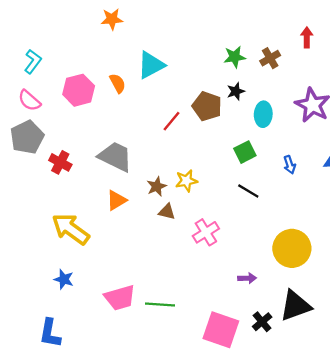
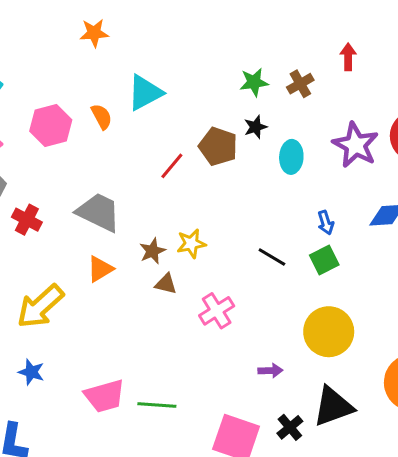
green square: (245, 152) -> (324, 260), moved
yellow arrow: (71, 229) -> (40, 306), turned -78

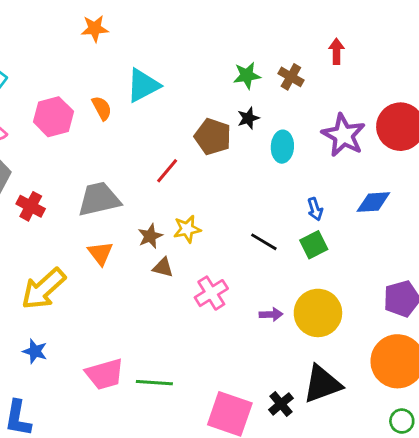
brown cross: (300, 84) -> (291, 77), turned -30
red line: (172, 166) -> (167, 171), moved
gray trapezoid: (99, 212) -> (99, 199), turned -39
orange triangle: (100, 269) -> (100, 253), turned -36
purple arrow: (270, 371) -> (271, 314), moved

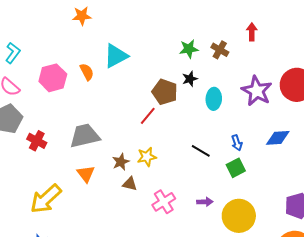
red line: (167, 171) -> (148, 116), moved
black line: (264, 242) -> (201, 151), moved
purple arrow: (271, 314) -> (205, 202), moved

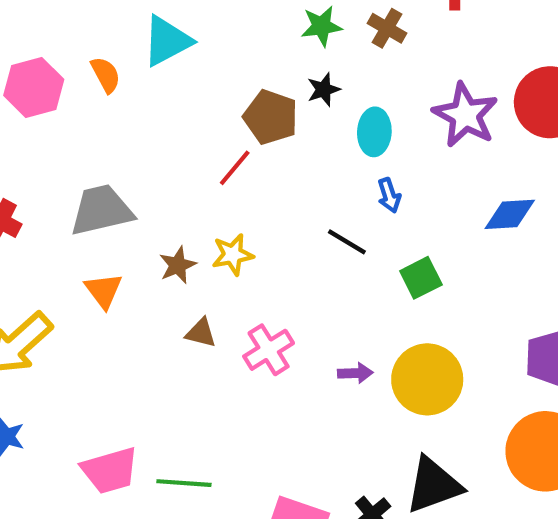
blue arrow: (237, 143) -> (389, 195), moved
brown triangle: (130, 184) -> (201, 333), moved
purple arrow: (205, 202) -> (355, 373), moved

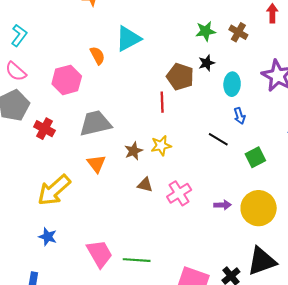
pink hexagon: (34, 87) -> (67, 80), moved
red line: (235, 168) -> (162, 102), turned -42
pink trapezoid: (110, 470) -> (100, 254), turned -104

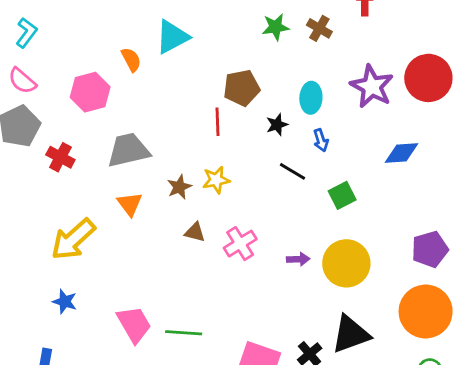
black star: (207, 63) -> (277, 125), moved
brown pentagon: (180, 77) -> (242, 88), turned -30

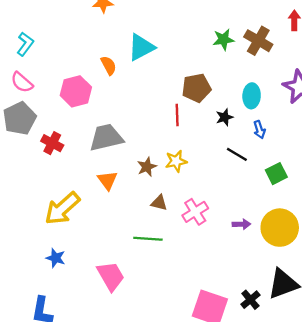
brown cross: (319, 28) -> (258, 41), size x1.4
green line: (184, 333) -> (148, 239), moved

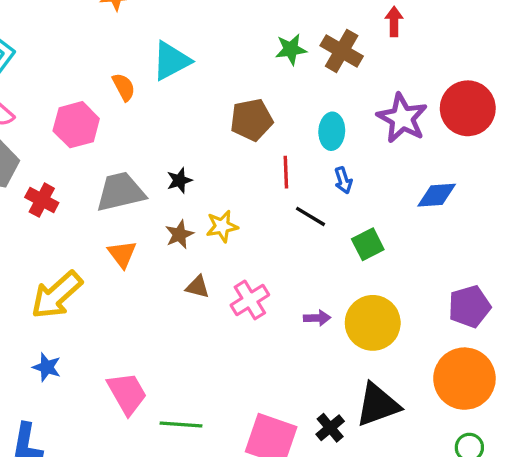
red line: (177, 115) -> (286, 172), moved
black star: (225, 117) -> (179, 180), moved
green line: (148, 239) -> (181, 424), moved

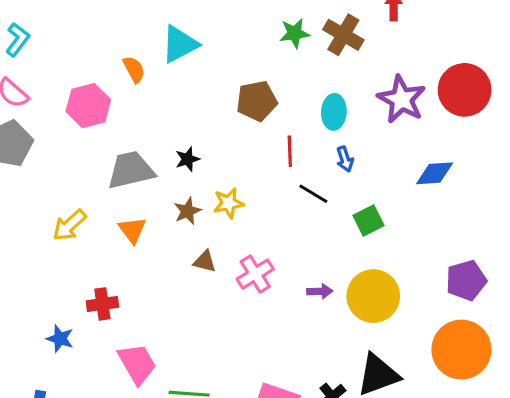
red cross: (42, 200) -> (102, 304), moved, turned -36
yellow arrow: (57, 295) -> (69, 225), moved, size x0.7

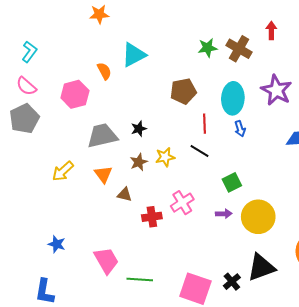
cyan ellipse: (334, 112) -> (233, 98), size x1.4
black line: (313, 194) -> (199, 151), moved
green square: (369, 221) -> (232, 182), moved
brown triangle: (205, 261) -> (125, 195), moved
red cross: (102, 304) -> (152, 217), moved

